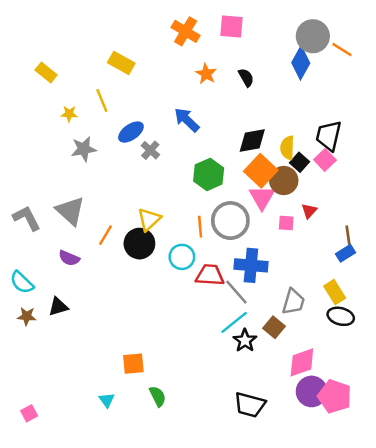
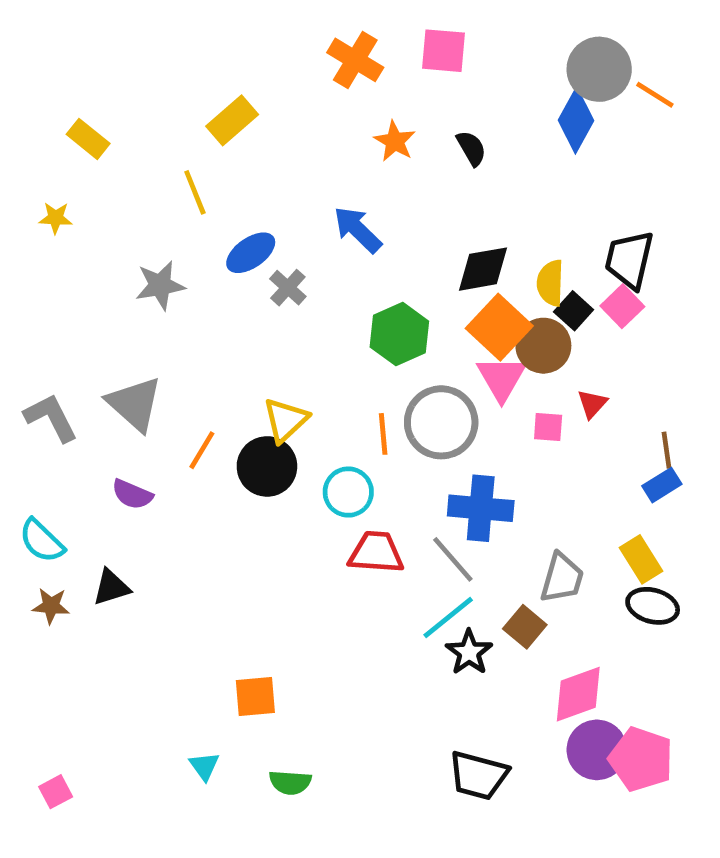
yellow rectangle: (121, 63) -> (232, 120), turned -70
yellow star: (69, 114) -> (56, 218), moved
red trapezoid: (210, 275) -> (376, 552), moved
green semicircle: (158, 396) -> (290, 782), moved, turned 120

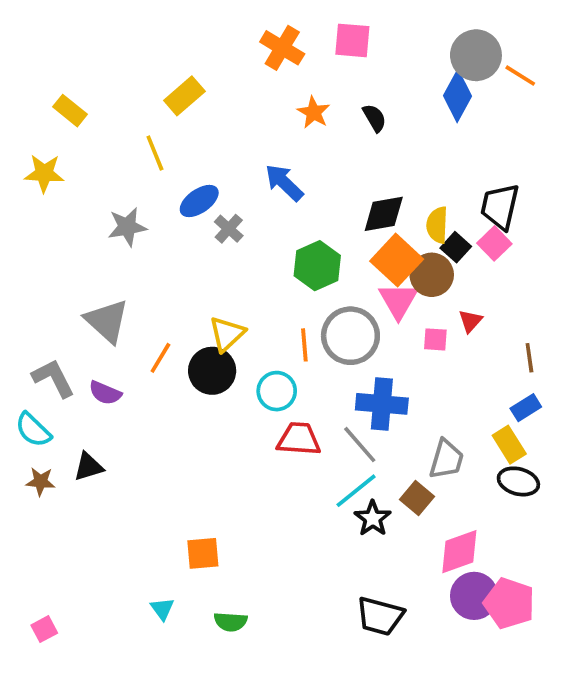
yellow star: (56, 218) -> (44, 173), size x1.5
gray L-shape: (51, 418) -> (53, 378), moved
blue rectangle: (662, 485) -> (526, 408), moved

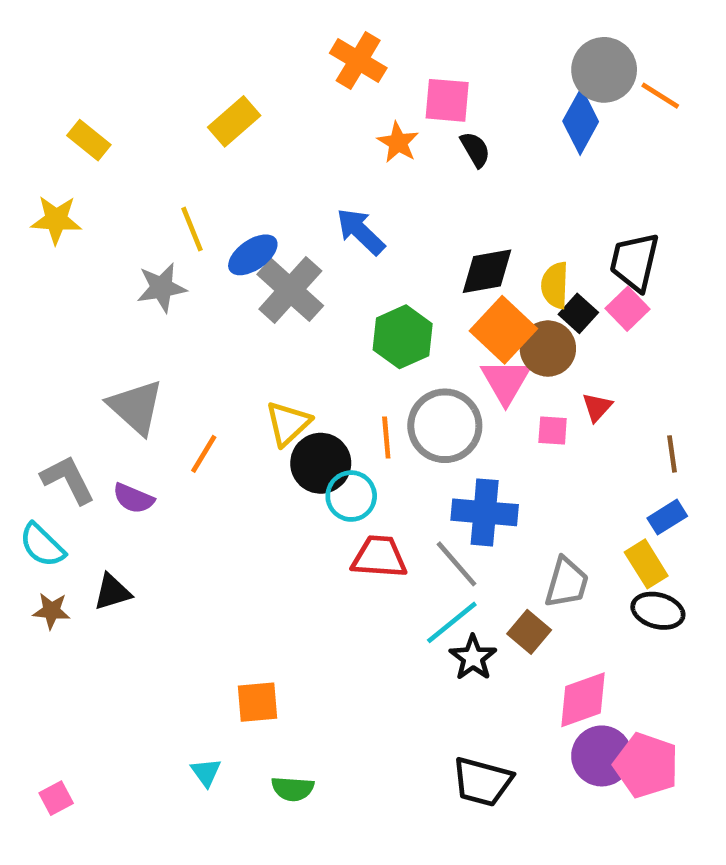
pink square: (352, 40) -> (447, 100), moved
yellow line: (155, 153) -> (192, 229), moved
gray cross: (229, 229) -> (290, 290), size x1.8
black circle: (212, 371) -> (321, 463), moved

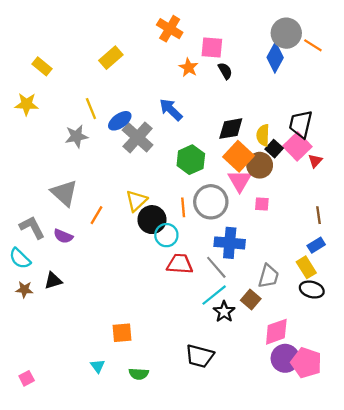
pink square: (627, 309) -> (297, 146), size x1.4
red triangle: (597, 407) -> (315, 161), moved
black trapezoid: (482, 782) -> (200, 356), moved

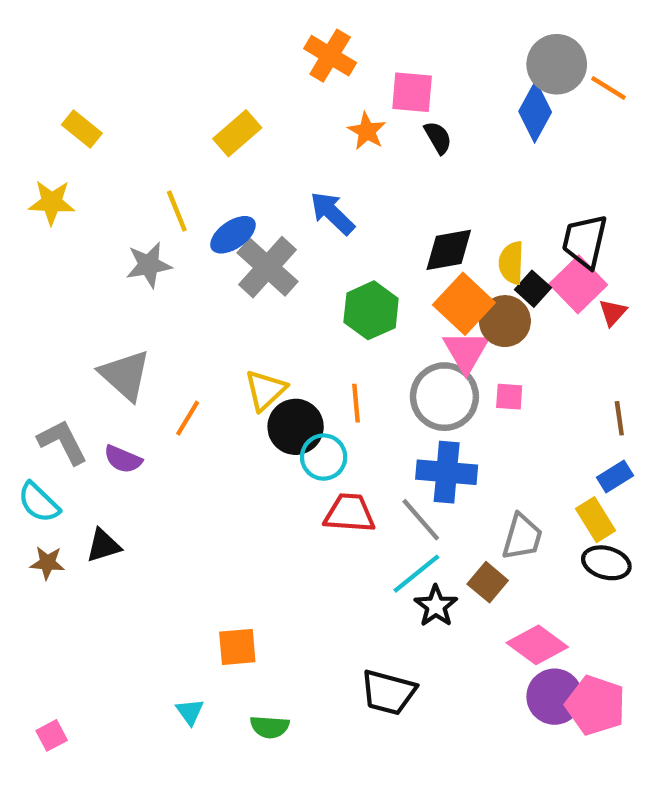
yellow rectangle: (111, 58) -> (237, 133), moved
gray circle: (211, 202) -> (444, 397), moved
pink diamond: (276, 332) -> (537, 645), turned 56

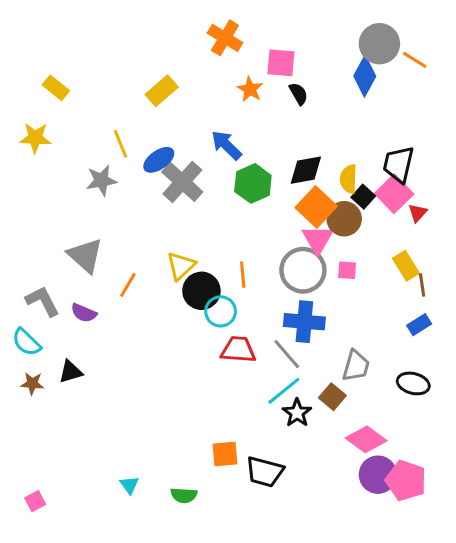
green hexagon: (371, 310) -> (253, 183), moved
yellow rectangle: (596, 520) -> (406, 266), moved
orange square: (237, 647) -> (225, 454), moved

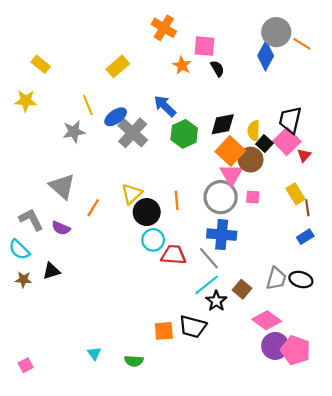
cyan circle: (221, 311) -> (153, 240), moved
gray trapezoid: (356, 366) -> (276, 278), moved
black trapezoid: (265, 472) -> (193, 327), moved

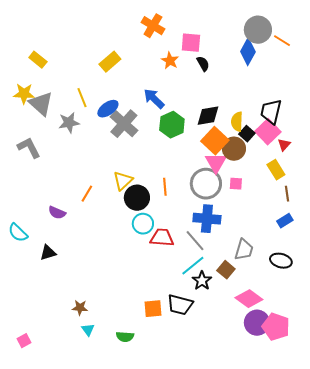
gray triangle: (62, 186) -> (41, 104), moved
yellow rectangle: (296, 194) -> (276, 170), moved
gray L-shape: (31, 220) -> (29, 148), moved
gray trapezoid: (276, 278) -> (244, 250), moved
brown star: (24, 280) -> (80, 308), moved

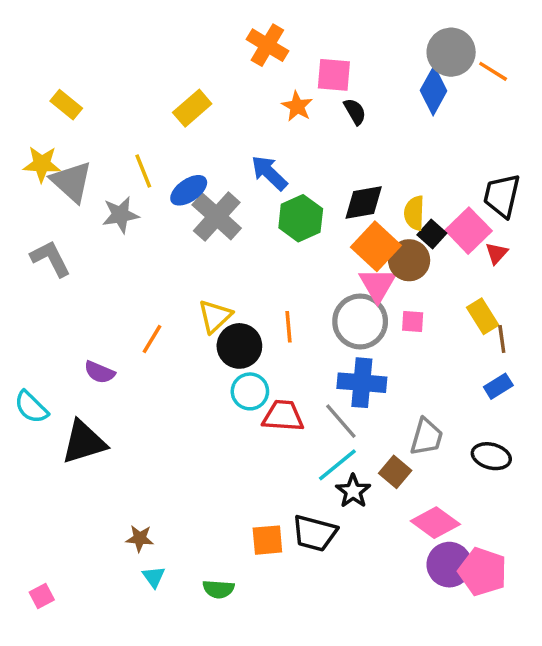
black trapezoid: (271, 112) -> (502, 196), moved
yellow rectangle: (276, 170) -> (483, 316), moved
black triangle: (48, 253) -> (84, 442), size x1.6

